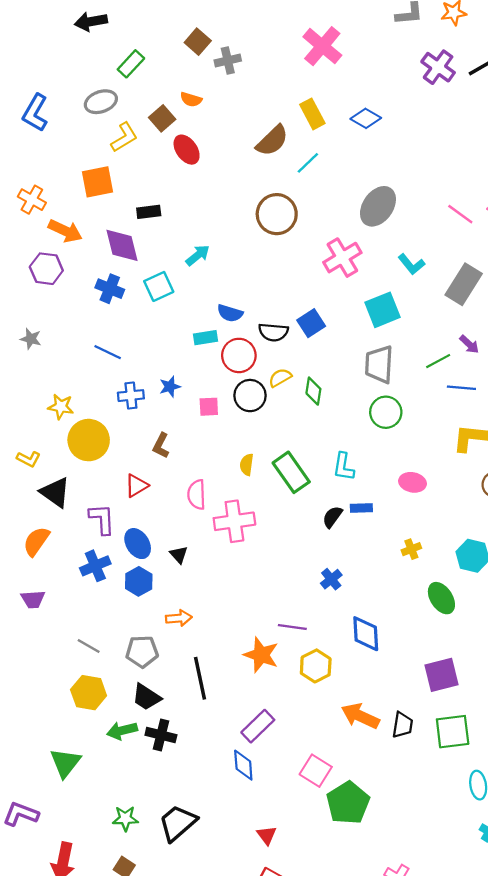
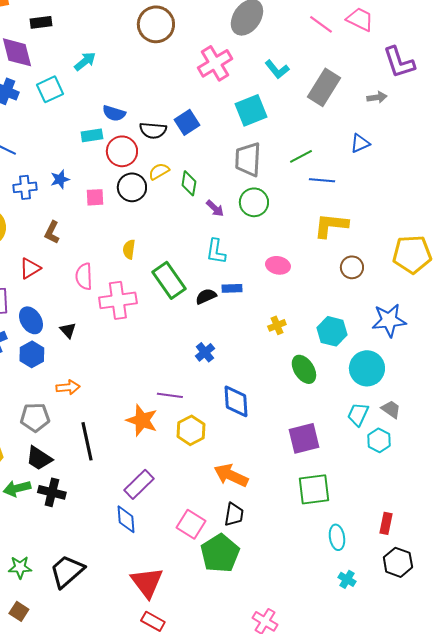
purple arrow: (469, 344) -> (215, 208), moved
green rectangle: (291, 472) -> (169, 280), moved
black semicircle: (332, 517) -> (206, 296), turned 30
black trapezoid: (402, 725) -> (234, 514), moved
red triangle: (267, 835) -> (147, 582), size x1.8

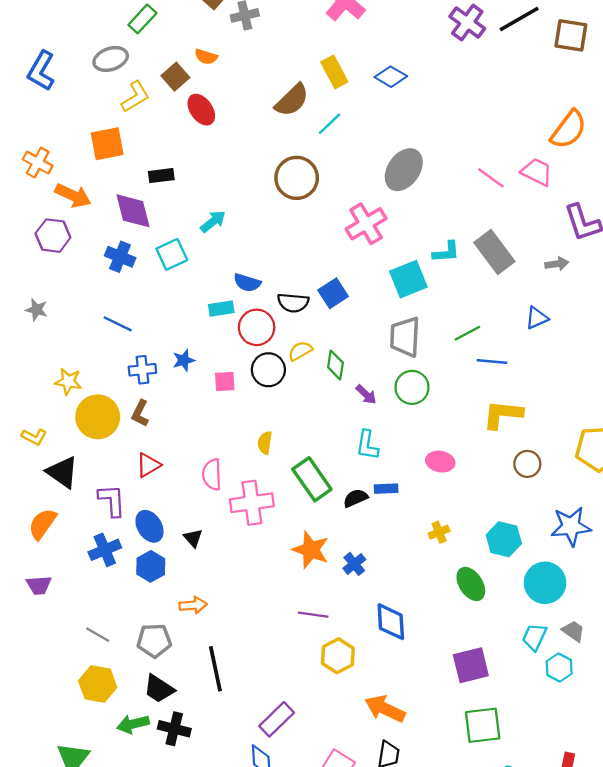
cyan L-shape: (277, 69) -> (446, 252), moved, turned -55
gray rectangle: (324, 87) -> (494, 252), turned -69
brown L-shape: (52, 232) -> (140, 413), moved
orange star: (142, 420) -> (311, 550), moved

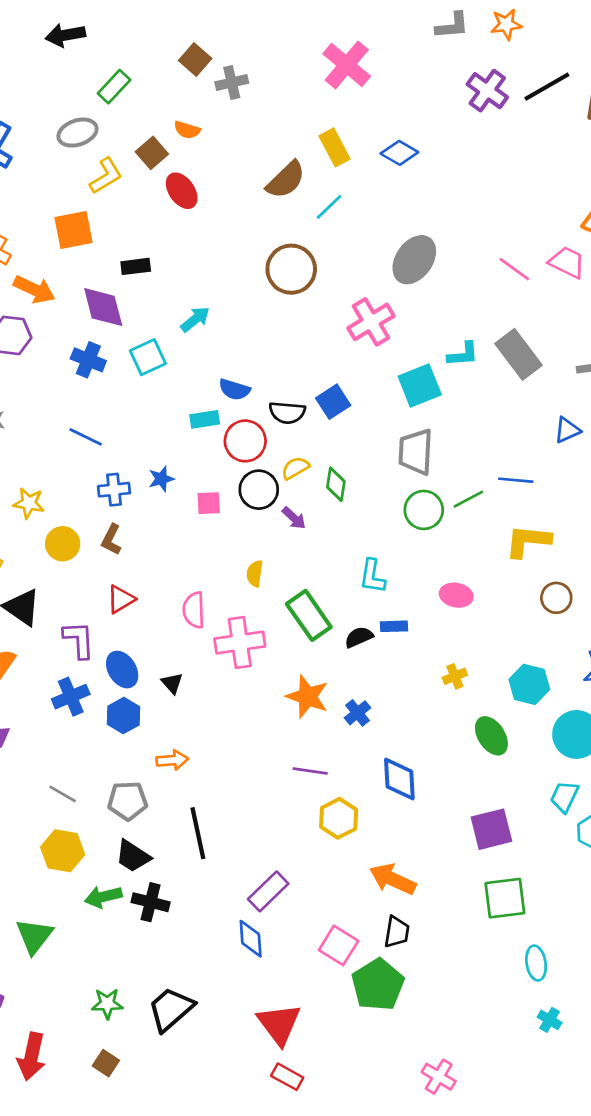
green line: (467, 333) -> (468, 499), moved
purple arrow: (366, 394) -> (294, 518), moved
yellow circle: (98, 417) -> (63, 544), size x0.7

